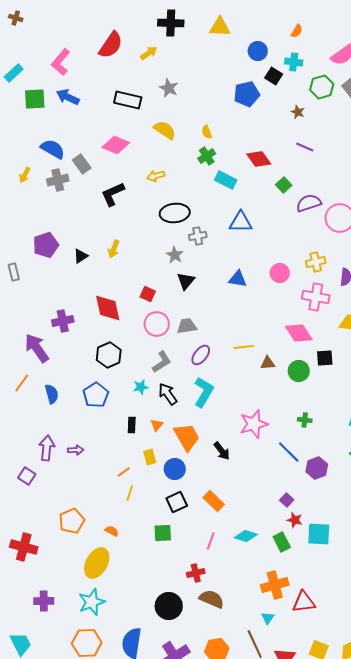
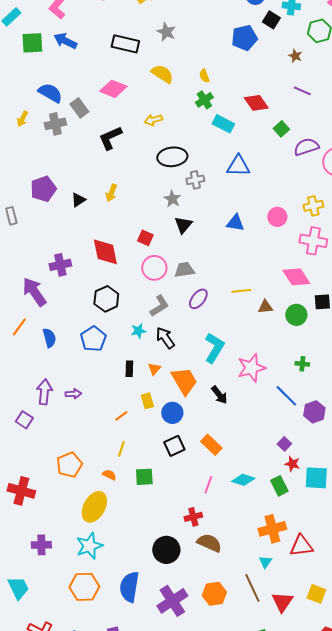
cyan L-shape: (204, 392) -> (214, 348), moved
yellow line: (130, 493) -> (121, 449), moved
green square: (163, 533) -> (144, 477), moved

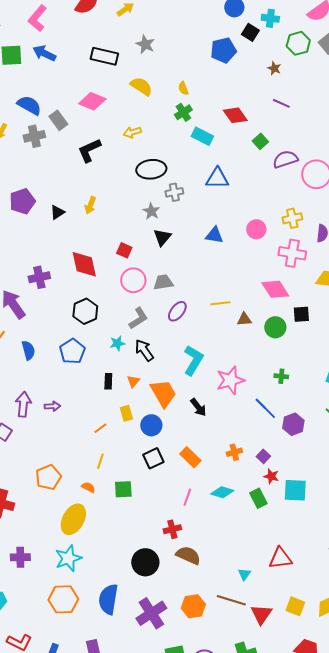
orange cross: (272, 529) -> (234, 452), moved, size x0.6
brown line: (252, 588) -> (231, 600), turned -48

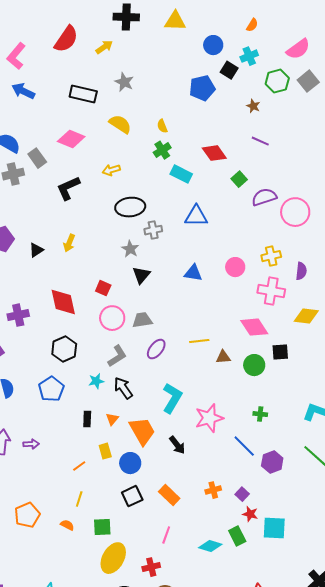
cyan cross: (270, 18) -> (249, 56), turned -30
cyan diamond: (222, 492) -> (210, 546), moved
yellow ellipse: (73, 519) -> (113, 558), moved

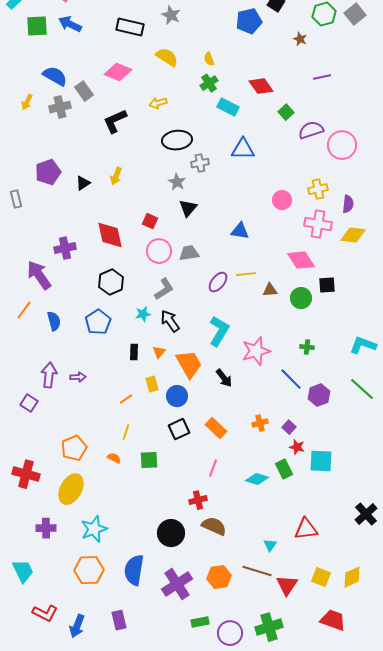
purple line: (260, 141) -> (322, 77), moved, turned -36
blue triangle: (193, 273) -> (240, 231), moved
yellow diamond: (306, 316) -> (353, 235), moved
purple ellipse: (156, 349) -> (218, 282), moved
yellow ellipse: (113, 558) -> (71, 489), moved

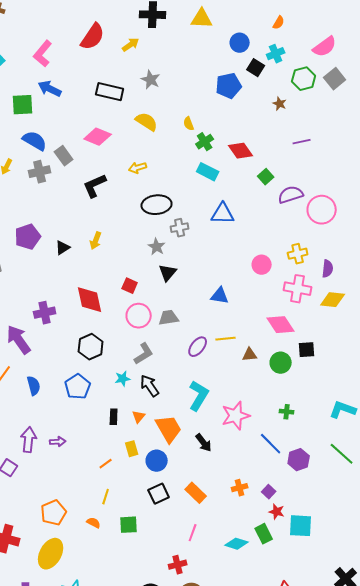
green square: (37, 26) -> (23, 105), moved
green cross: (209, 83) -> (205, 142), moved

